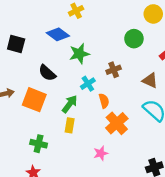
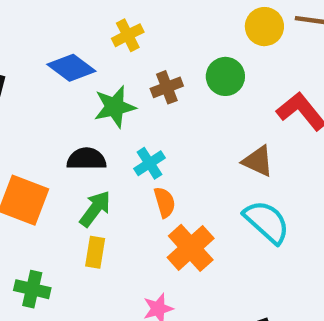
yellow cross: (76, 11) -> (128, 35), moved
brown cross: (114, 70) -> (167, 87), moved
black semicircle: (47, 73) -> (86, 159), moved, turned 138
cyan cross: (88, 84) -> (149, 163), moved

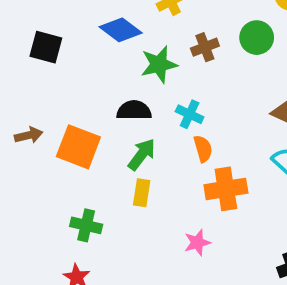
cyan cross: (149, 163) -> (190, 114), turned -32
orange cross: (191, 248) -> (226, 189), turned 33

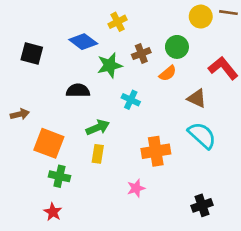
black semicircle: (134, 110) -> (78, 90), moved
orange square: (78, 147) -> (49, 143), moved
orange semicircle: (203, 149) -> (168, 73), moved, turned 66
green arrow: (142, 154) -> (98, 127), turned 30

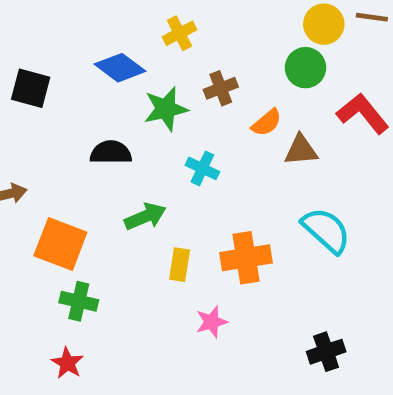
green circle: (177, 47) -> (306, 68), moved
brown triangle: (197, 98) -> (301, 150), moved, turned -30
yellow rectangle: (98, 154) -> (180, 265), moved

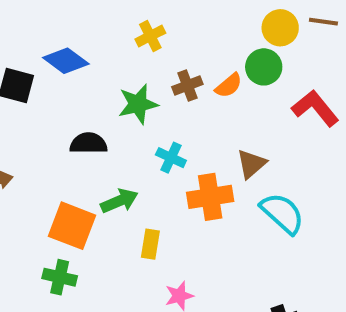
blue diamond: (120, 68) -> (66, 61), moved
orange semicircle: (267, 123) -> (229, 85), moved
brown triangle: (301, 150) -> (251, 164), moved, turned -36
orange square: (60, 244) -> (72, 226), moved
orange cross: (246, 258) -> (210, 197), moved

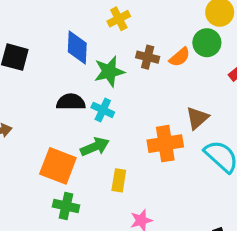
blue diamond: (66, 61) -> (77, 47), moved, turned 56
brown cross: (187, 85) -> (148, 57), turned 35
cyan cross: (171, 158) -> (103, 110), moved
green cross: (60, 277) -> (66, 206), moved

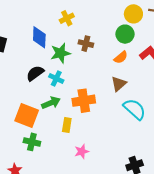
orange semicircle: (180, 57) -> (121, 57), moved
black semicircle: (71, 102) -> (35, 73), turned -36
orange cross: (165, 144) -> (84, 101), moved

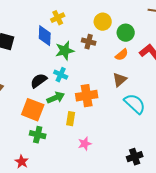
yellow circle: (133, 14) -> (103, 22), moved
yellow cross: (67, 18) -> (58, 18), moved
black semicircle: (35, 73) -> (39, 81), moved

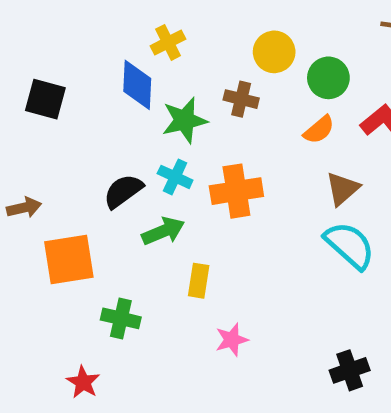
brown triangle: (120, 80) -> (343, 189), moved
orange cross: (87, 96) -> (236, 191), moved
orange square: (33, 110) -> (69, 259), moved, turned -30

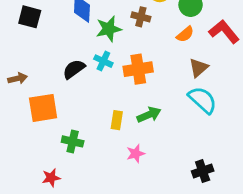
green arrow: (163, 231) -> (149, 115), moved
red star: (83, 382) -> (51, 178), turned 30

